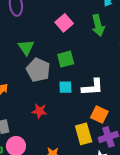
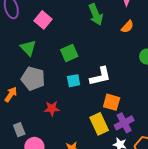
pink square: (64, 23) -> (43, 20), moved
gray pentagon: (38, 70) -> (33, 79), moved

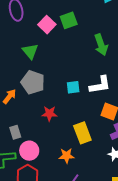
green arrow: (96, 14) -> (101, 45), moved
green square: (69, 53) -> (69, 20), moved
yellow rectangle: (99, 124) -> (82, 133), moved

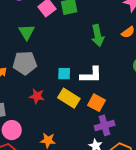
gray pentagon: (33, 82) -> (25, 63), turned -30
yellow rectangle: (82, 133) -> (69, 98), moved, turned -45

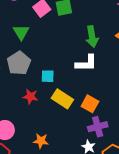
gray pentagon: (25, 63) -> (19, 63), turned -30
cyan square: (64, 74) -> (48, 76), moved
white L-shape: (91, 75) -> (86, 63), moved

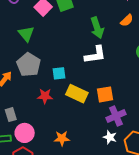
orange square: (90, 104) -> (105, 94), turned -30

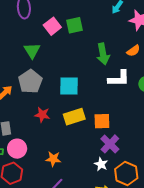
white L-shape: (95, 55) -> (119, 78), moved
cyan square: (59, 73) -> (69, 86), moved, size x1.5
yellow rectangle: (77, 94) -> (74, 117), turned -50
purple cross: (116, 116) -> (110, 144), turned -30

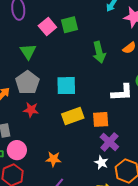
white L-shape: (119, 78) -> (122, 93), moved
red star: (42, 115) -> (31, 110), moved

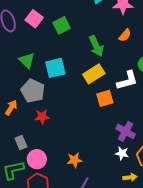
pink square: (47, 27) -> (34, 19), moved
cyan square: (66, 86) -> (55, 68), moved
yellow rectangle: (73, 116) -> (94, 74), moved
orange square: (101, 119) -> (105, 98), moved

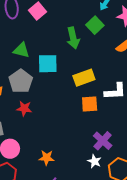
green square: (62, 25) -> (95, 25), moved, turned -30
green arrow: (96, 46) -> (73, 38), moved
green triangle: (27, 60) -> (21, 50), turned -42

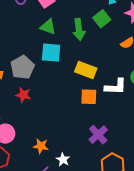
green triangle: (21, 50) -> (48, 27), moved
yellow rectangle: (84, 78) -> (86, 70), turned 35
white star: (94, 161) -> (63, 160), moved

